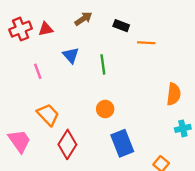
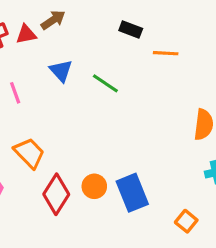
brown arrow: (83, 19) -> (53, 20), moved
green line: (103, 64) -> (105, 83), turned -48
orange circle: (105, 109) -> (94, 186), moved

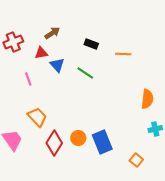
black rectangle: (131, 29) -> (91, 44), moved
red triangle: (26, 34) -> (41, 53), moved

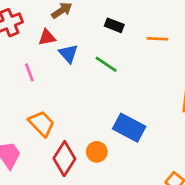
blue rectangle: (102, 142) -> (129, 128), moved, turned -40

